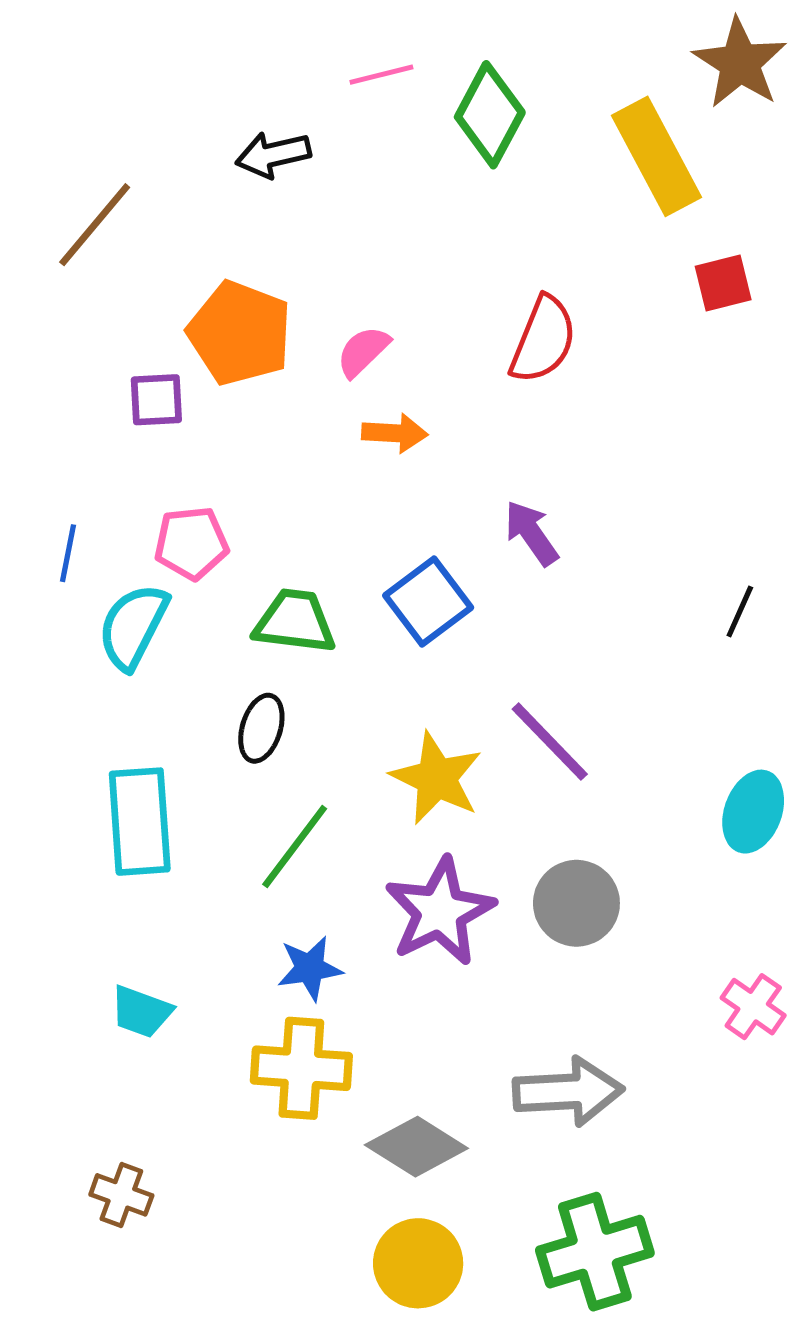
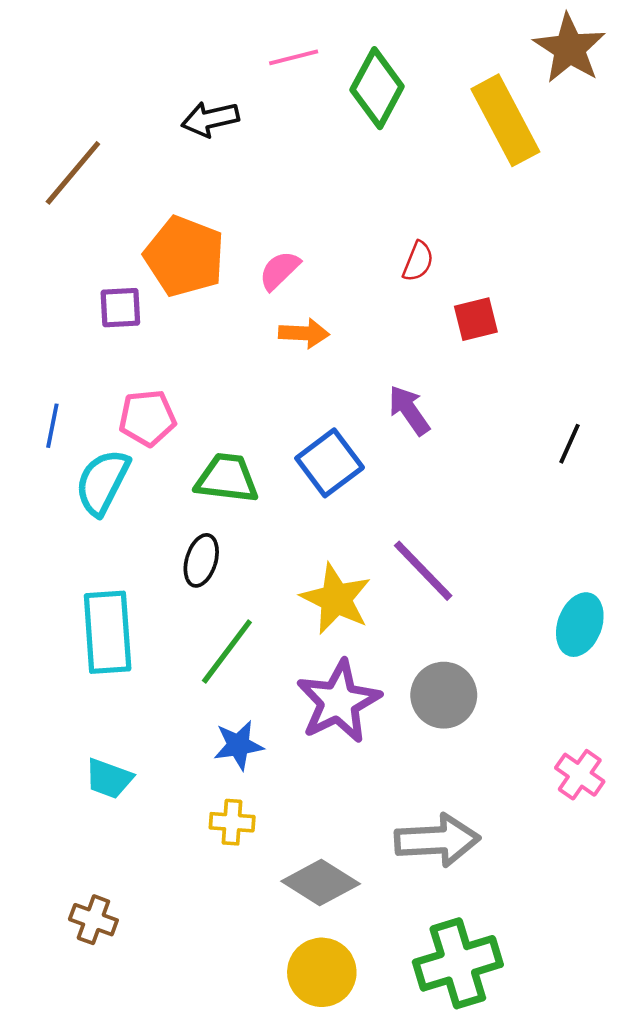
red square: (723, 283) -> (476, 319), moved
red semicircle: (543, 340) -> (418, 261), size x0.6
black line: (740, 611) -> (570, 444), moved
yellow cross: (301, 1068) -> (232, 822), size x0.6

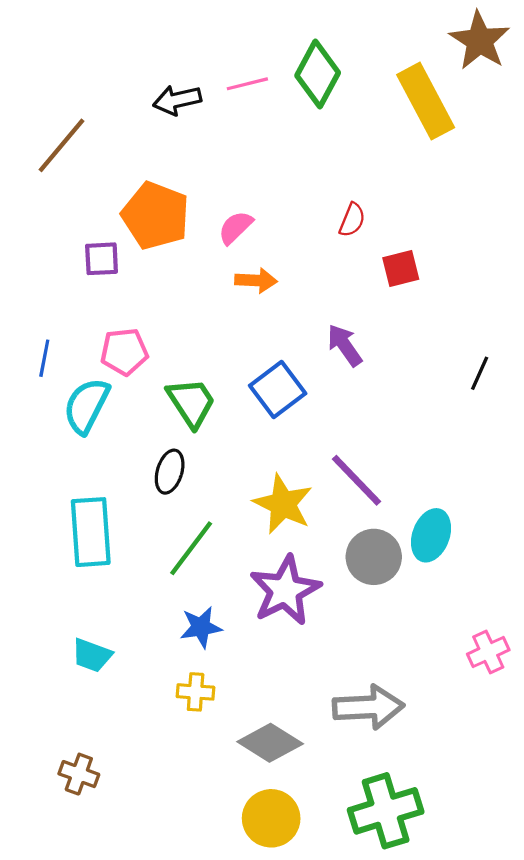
pink line: (294, 57) -> (247, 84), moved
green trapezoid: (227, 478) -> (191, 402), turned 50
cyan ellipse: (580, 625) -> (431, 535), moved
gray circle: (444, 695) -> (374, 557), moved
pink cross: (580, 775) -> (488, 652), turned 30

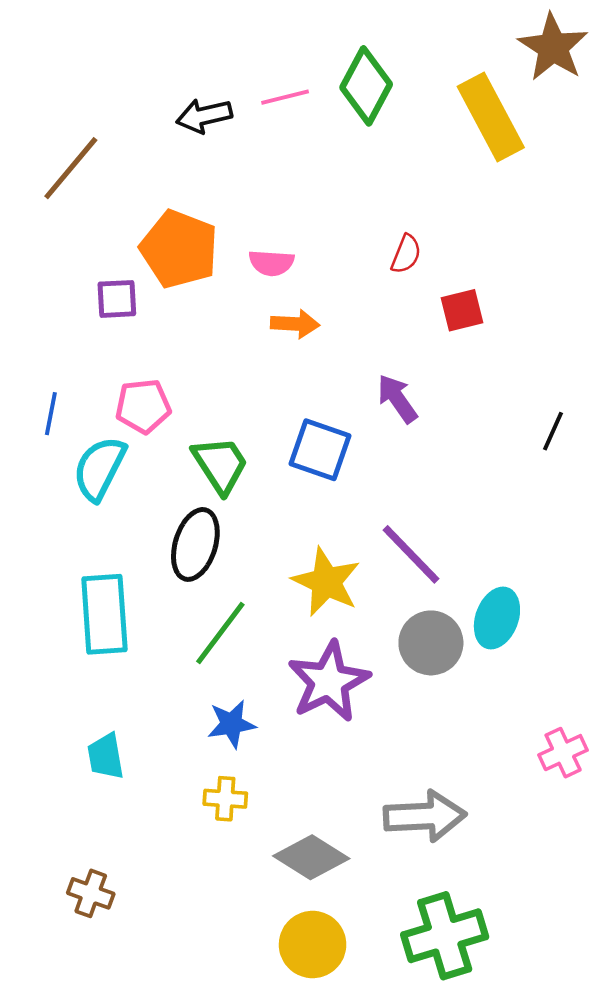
pink semicircle: (235, 227) -> (271, 263), turned -132
blue square: (278, 389) -> (320, 450), turned -34
black ellipse: (170, 472) -> (195, 544), size x1.4
cyan trapezoid: (92, 655) -> (106, 756), turned 60

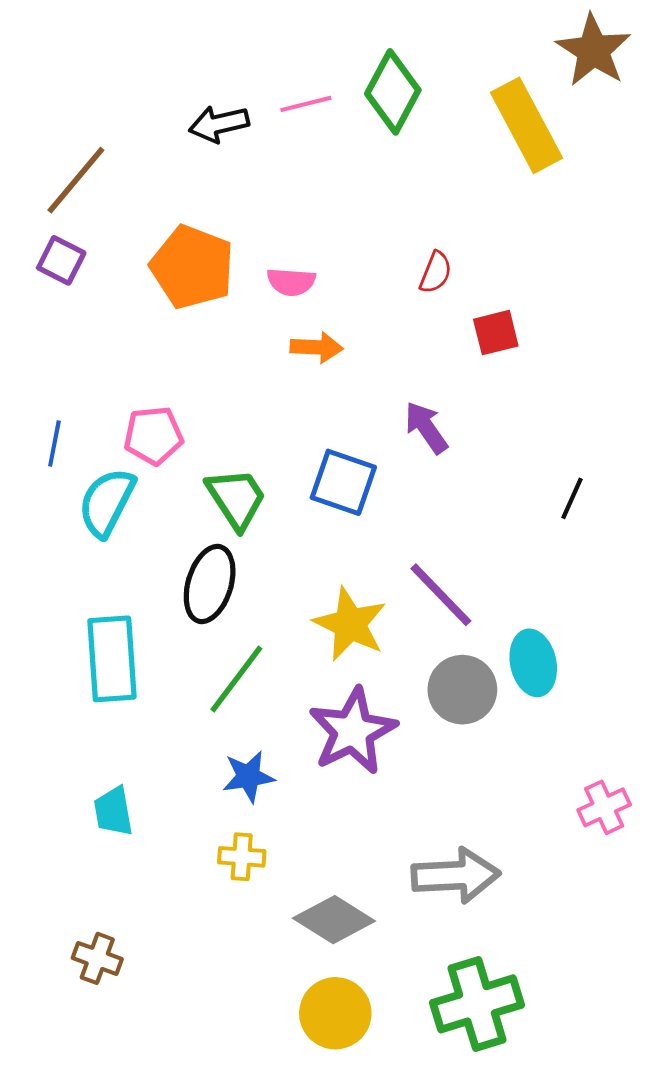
purple square: (117, 299) -> (61, 260), moved, turned 30
black line: (553, 431) -> (572, 498), moved
cyan ellipse: (497, 618) -> (533, 663), turned -32

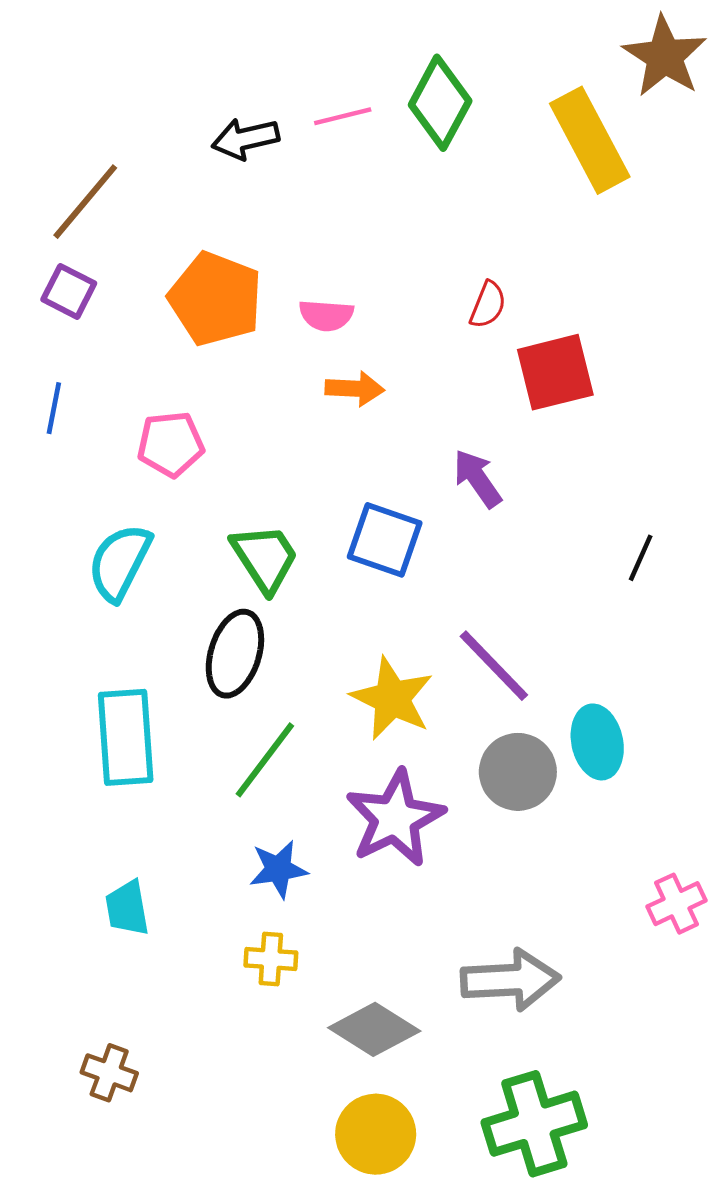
red square: (496, 333) -> (555, 372), size x1.5
pink pentagon: (153, 436) -> (171, 444), moved
blue line: (54, 444) -> (54, 408), moved

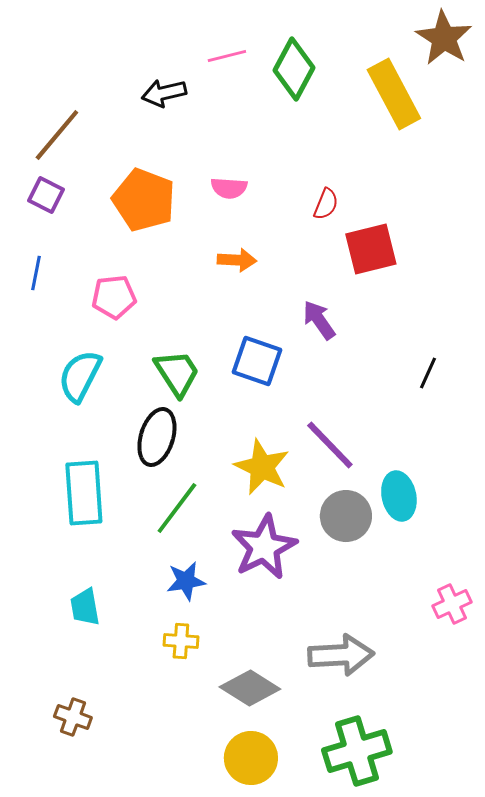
pink line: (343, 116) -> (227, 56), moved
pink semicircle: (326, 315) -> (229, 188), moved

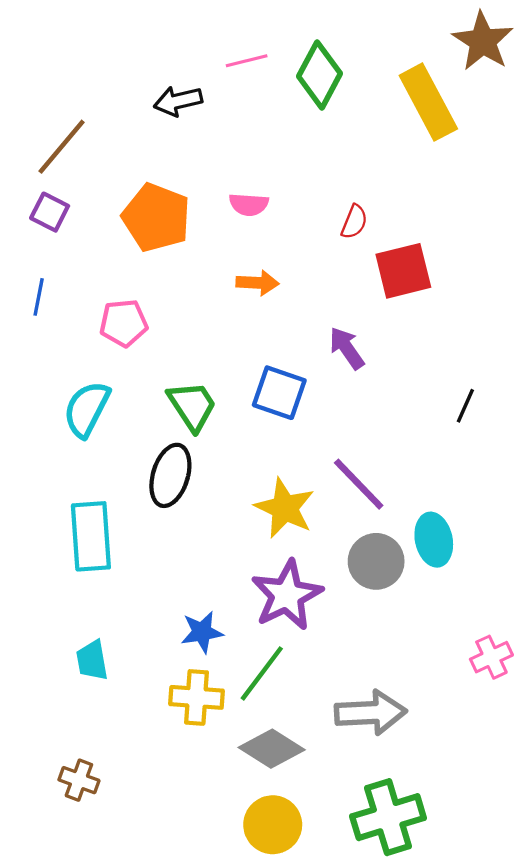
green line: (177, 508) -> (262, 673), moved
yellow cross: (181, 641) -> (197, 697), size x1.4

